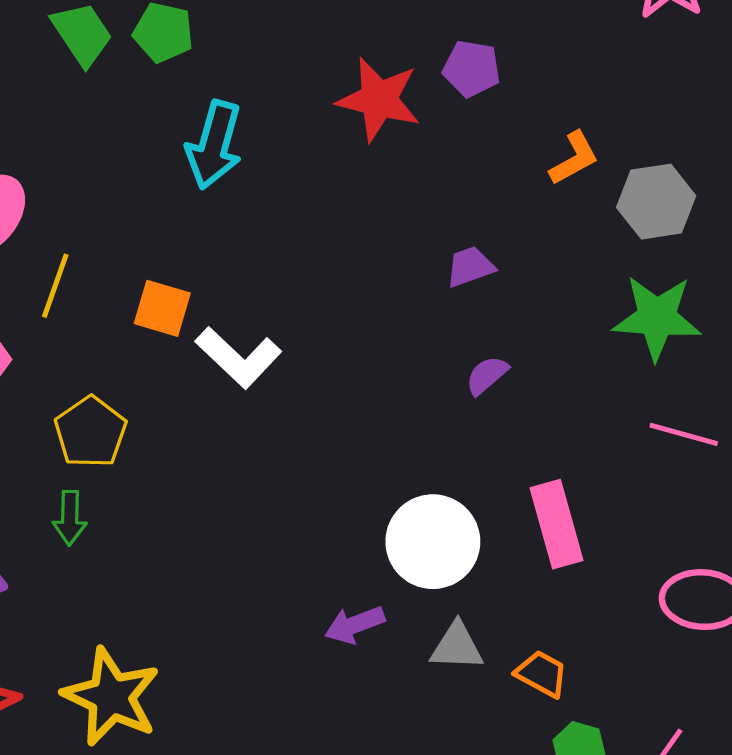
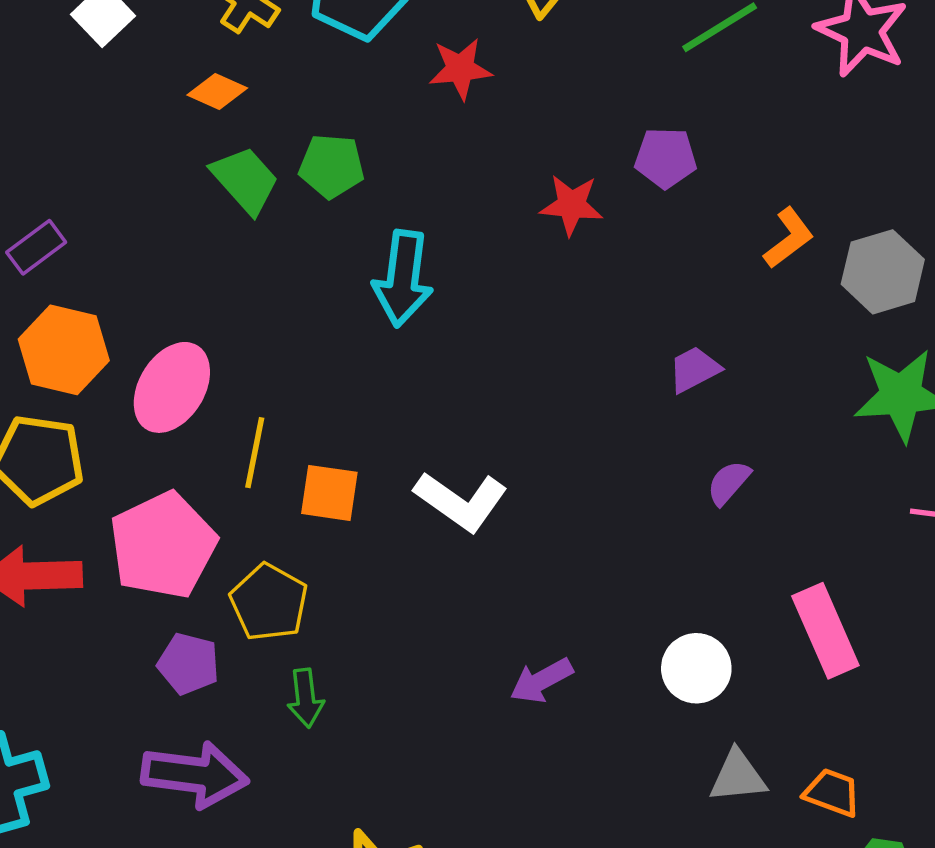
red star: (379, 99) -> (571, 205), size x0.7
orange square: (162, 308) -> (329, 493), moved
yellow pentagon: (91, 432) -> (269, 602), moved
white circle: (433, 542) -> (696, 668), size x0.7
purple arrow: (355, 625) -> (541, 681), moved

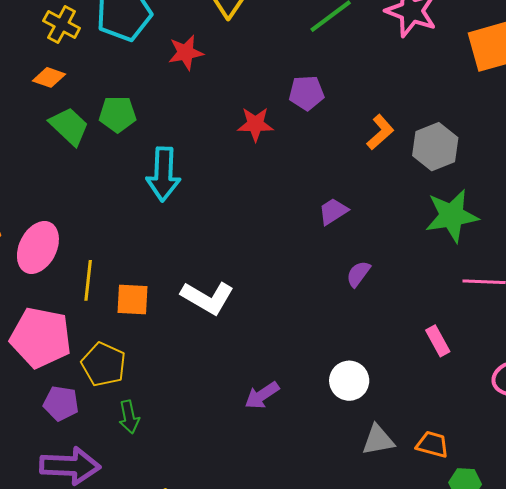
pink pentagon: (163, 545) -> (41, 337), turned -30
pink rectangle: (825, 631) -> (438, 341), moved, size x0.6

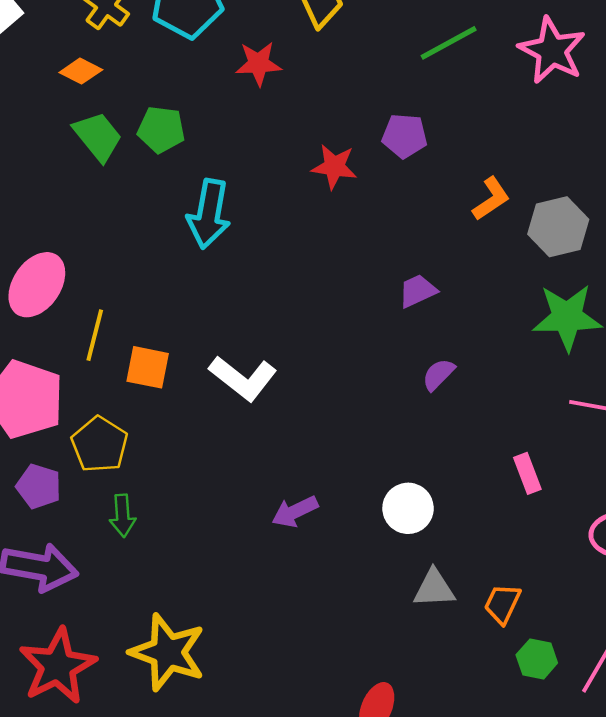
orange trapezoid: (432, 444) -> (502, 604), turned -88

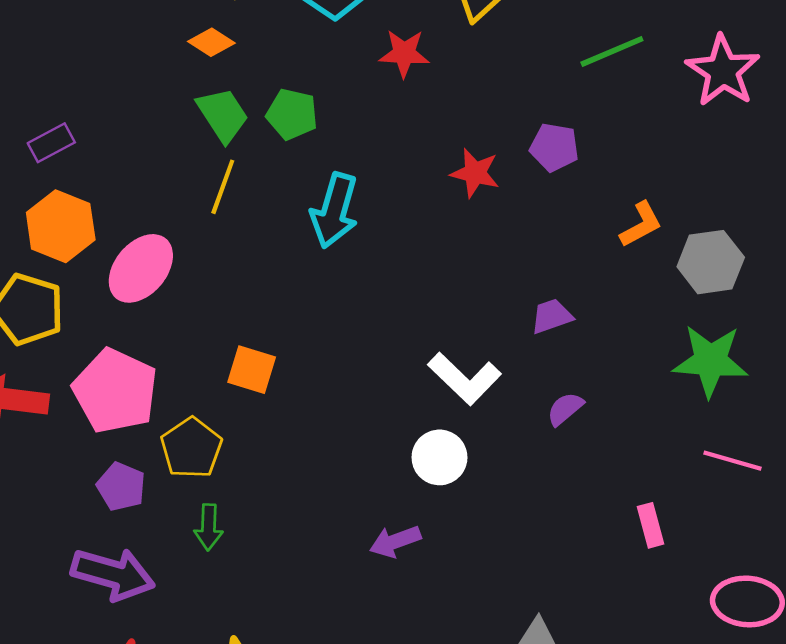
yellow line: (95, 335) -> (223, 187), moved
white L-shape: (243, 378) -> (465, 379), moved
white circle: (408, 508) -> (439, 457), moved

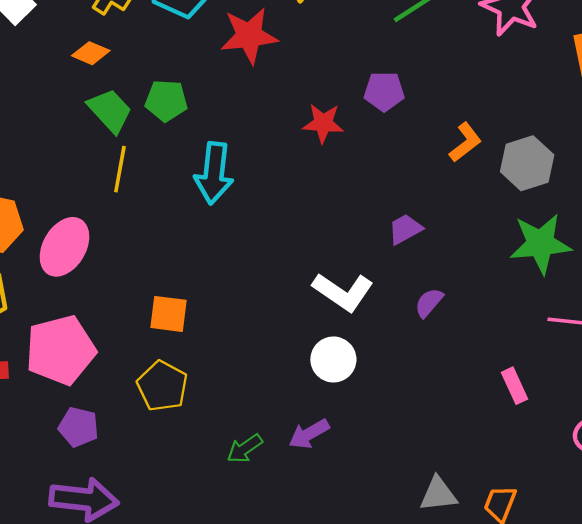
red star: (404, 53) -> (249, 36), size x1.4
pink pentagon: (115, 391) -> (61, 350), turned -30
yellow pentagon: (191, 448) -> (162, 386), moved
green arrow: (209, 527) -> (245, 448), moved, turned 63

